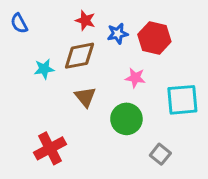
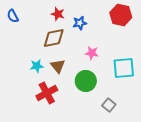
red hexagon: (154, 38) -> (121, 15), moved
cyan star: (44, 69) -> (37, 66), moved
red cross: (50, 148) -> (47, 93), moved

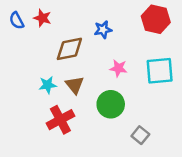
red star: (58, 14) -> (42, 18), moved
cyan square: (124, 68) -> (160, 71), moved

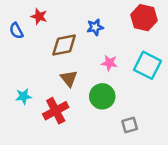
blue semicircle: (17, 21) -> (16, 31), moved
cyan square: (160, 71) -> (148, 65), turned 32
cyan star: (48, 85) -> (23, 96), moved
gray square: (140, 135) -> (130, 125), turned 35

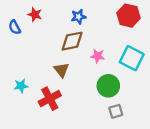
blue star: (95, 27) -> (78, 17), moved
brown diamond: (64, 45) -> (72, 41), moved
green circle: (102, 96) -> (108, 86), moved

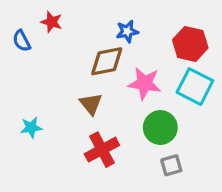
red hexagon: (129, 16) -> (190, 44), moved
blue star: (78, 17) -> (127, 31), moved
pink star: (98, 56) -> (145, 83), size x1.5
red cross: (50, 99) -> (102, 150), moved

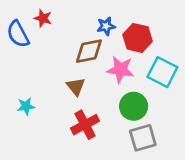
blue semicircle: (22, 41) -> (18, 34), size x1.5
red hexagon: (190, 44) -> (138, 38), moved
gray square: (171, 165) -> (143, 138), size x1.5

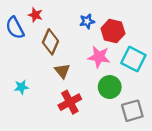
brown diamond: (89, 51) -> (50, 42), moved, turned -55
gray square: (143, 138) -> (132, 111), moved

